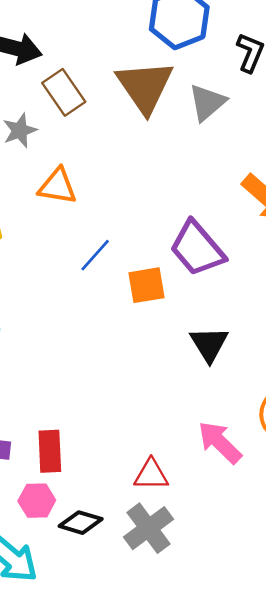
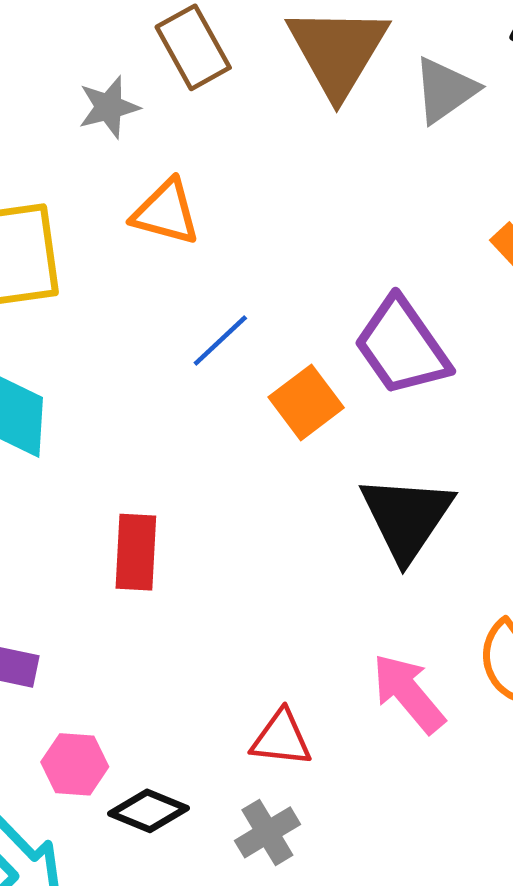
orange square: (147, 285) -> (306, 402), turned -33
black triangle: (209, 344) -> (407, 518), size x1.4
red rectangle: (50, 451) -> (136, 552), moved
gray cross: (148, 528) -> (267, 832), size x0.7

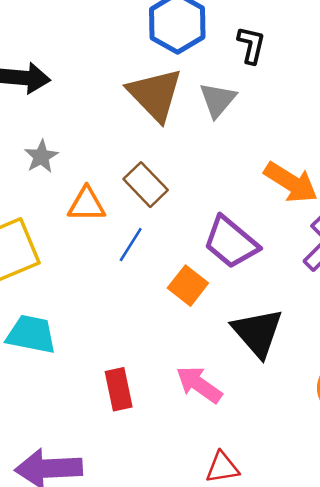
brown rectangle: (193, 47) -> (146, 185), moved
blue line: (220, 341) -> (131, 245), moved
pink arrow: (408, 693) -> (199, 384), moved

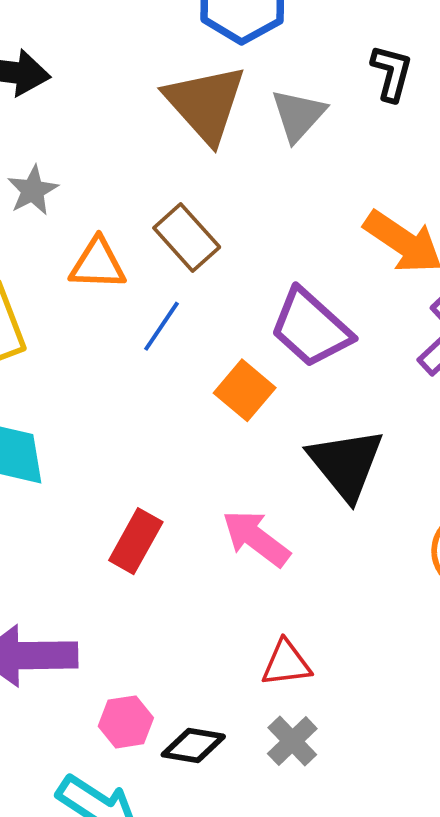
black L-shape: (251, 45) -> (392, 73), moved
red rectangle: (119, 389) -> (136, 541), turned 39

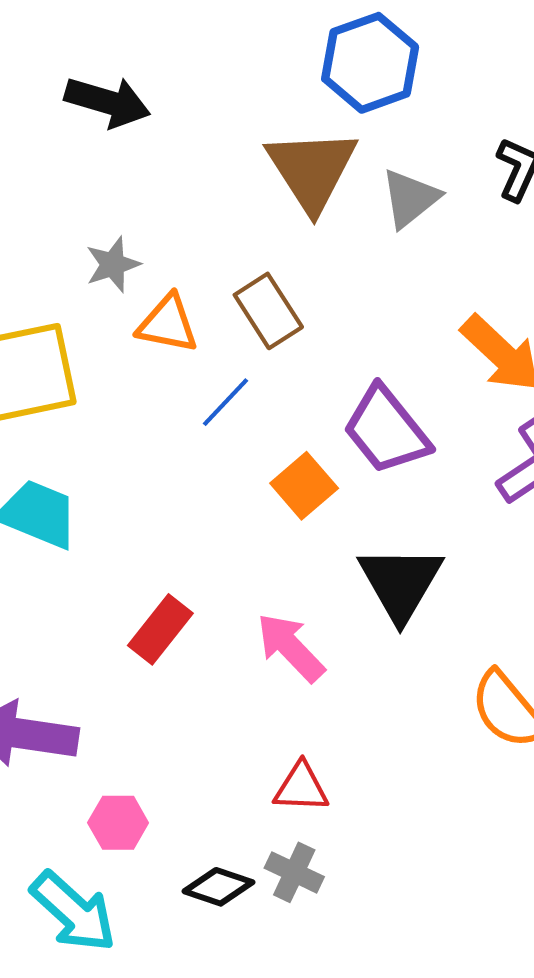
gray star: (33, 190) -> (113, 264), moved
gray cross: (292, 741) -> (294, 872), turned -30
black diamond: (193, 746) -> (218, 887), moved

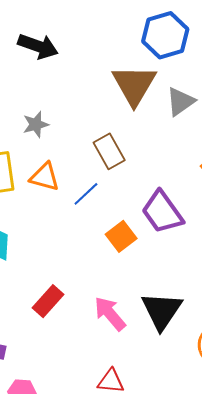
orange triangle: (168, 324) -> (45, 177), moved
black triangle: (400, 583) -> (162, 311), moved

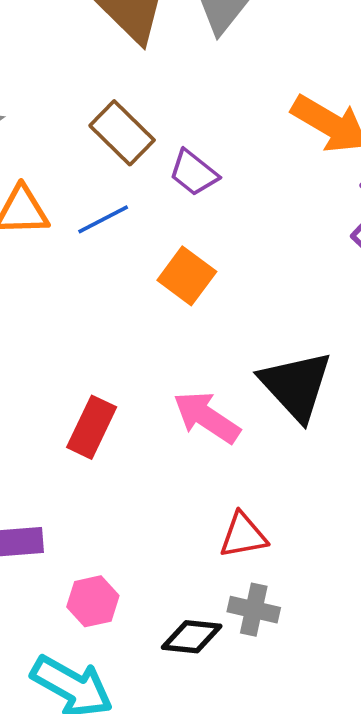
blue line: (86, 194) -> (103, 219), turned 32
purple trapezoid: (162, 212) -> (194, 173), moved, size x0.6

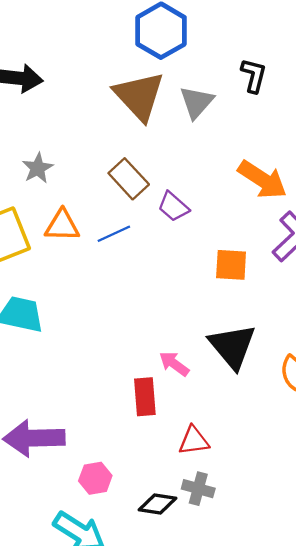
orange square: (187, 276) -> (231, 265), moved, turned -36
pink arrow: (207, 417) -> (174, 364), size x0.7
red rectangle: (92, 427) -> (145, 397), moved, turned -33

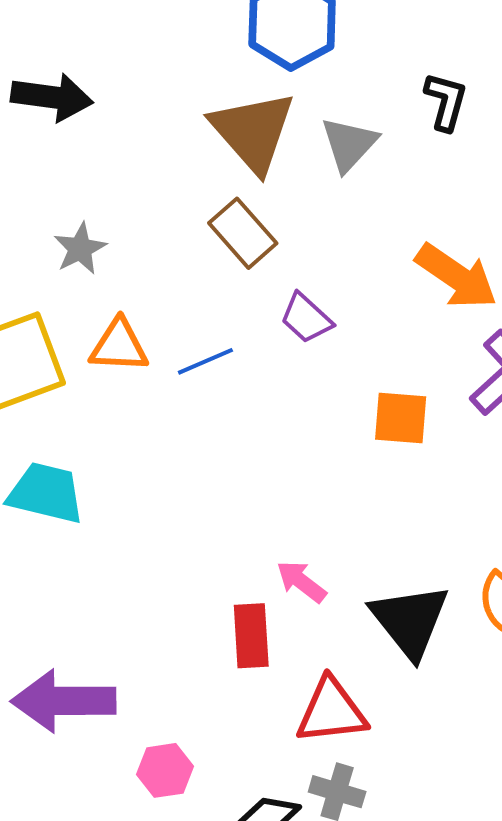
brown rectangle: (129, 179) -> (243, 233), moved
black triangle: (232, 346) -> (410, 621), moved
red triangle: (194, 441) -> (331, 711), size x1.4

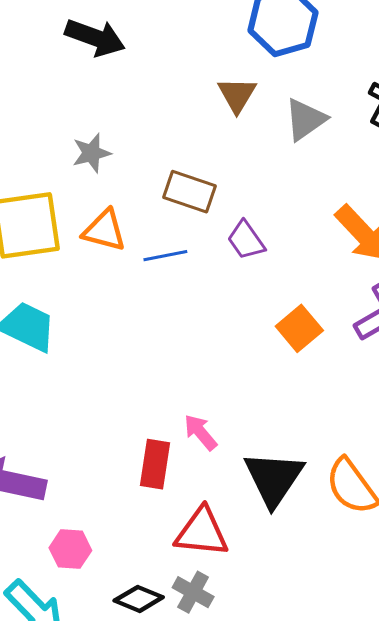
brown triangle: (253, 131) -> (237, 95), size x0.6
brown rectangle: (243, 233) -> (189, 192), moved, turned -42
orange square: (401, 418) -> (299, 328), turned 33

